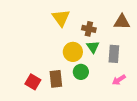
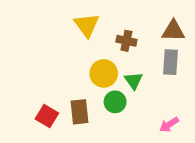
green triangle: (93, 47) -> (134, 81), moved
gray rectangle: (114, 54) -> (170, 62), moved
pink arrow: (119, 80) -> (169, 125), moved

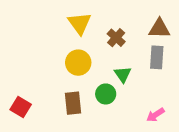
brown cross: (126, 41) -> (116, 38), turned 30
yellow circle: (104, 73) -> (78, 63), moved
red square: (47, 116) -> (21, 107), moved

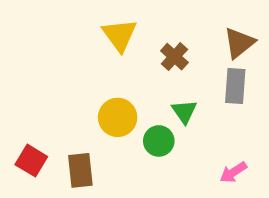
brown triangle: (159, 29) -> (239, 43), turned -40
yellow circle: (78, 63) -> (118, 117), moved
brown rectangle: (73, 103) -> (80, 170), moved

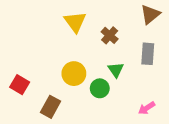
brown triangle: (239, 43) -> (150, 14), moved
red square: (31, 161) -> (20, 85), moved
brown rectangle: (80, 170) -> (50, 107), turned 35

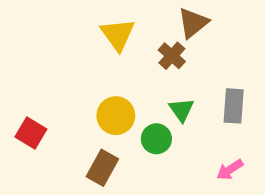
brown triangle: (150, 14) -> (193, 23), moved
gray rectangle: (148, 54) -> (234, 106), moved
brown rectangle: (50, 107) -> (102, 168), moved

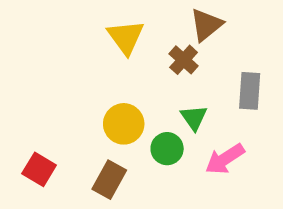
gray rectangle: (234, 106) -> (250, 91), moved
red square: (31, 133) -> (39, 169), moved
pink arrow: (230, 170) -> (225, 159), moved, size x1.4

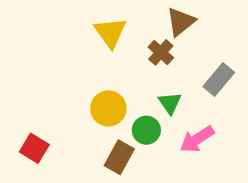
gray rectangle: (250, 91) -> (219, 80), turned 36
brown rectangle: (109, 180) -> (119, 157), moved

